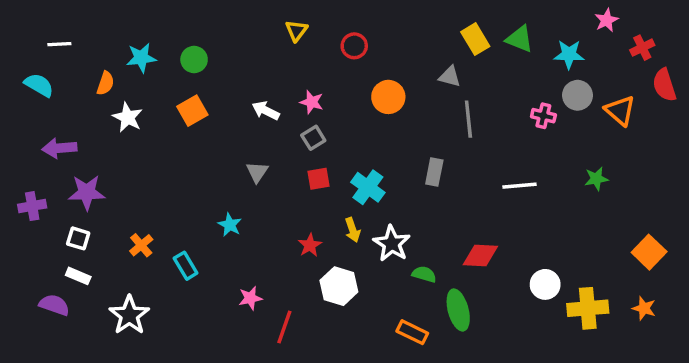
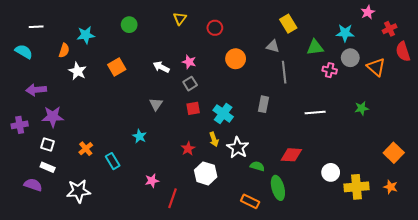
green triangle: (520, 39) -> (315, 47), moved, turned -30
green circle: (194, 59) -> (129, 25), moved
white star: (129, 315) -> (79, 191), turned 30

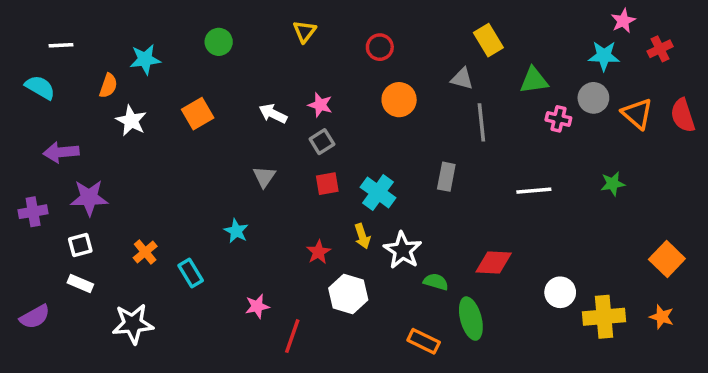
red circle: (215, 28) -> (380, 47), moved
cyan star: (345, 33) -> (604, 56), moved
red semicircle: (403, 52) -> (683, 115), moved
white square: (48, 145) -> (80, 245), turned -32
purple semicircle: (33, 185) -> (35, 317), moved, turned 132

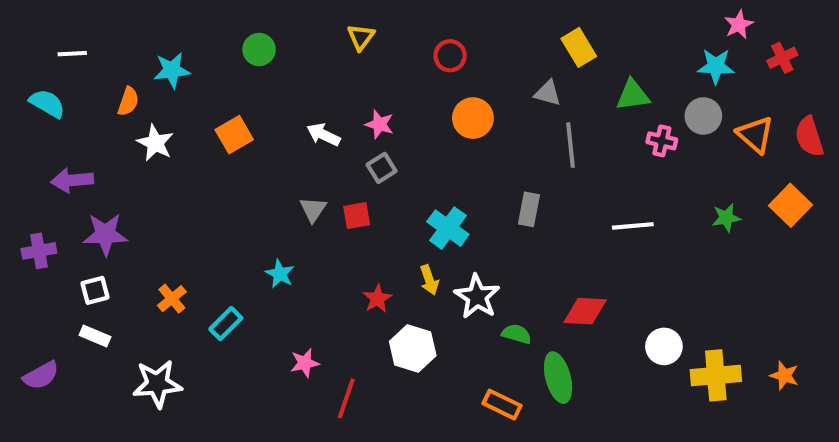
red square: (327, 184) -> (357, 216), moved
orange square: (667, 259) -> (791, 205), moved
cyan rectangle: (191, 273) -> (226, 324), turned 76

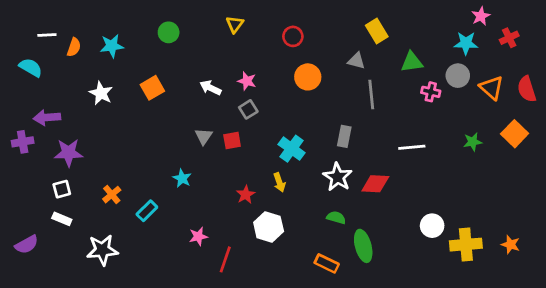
orange semicircle: (128, 101) -> (74, 47), moved
purple cross: (39, 251) -> (23, 142), moved
white star: (477, 297) -> (337, 177), moved
red diamond: (585, 311) -> (375, 184), moved

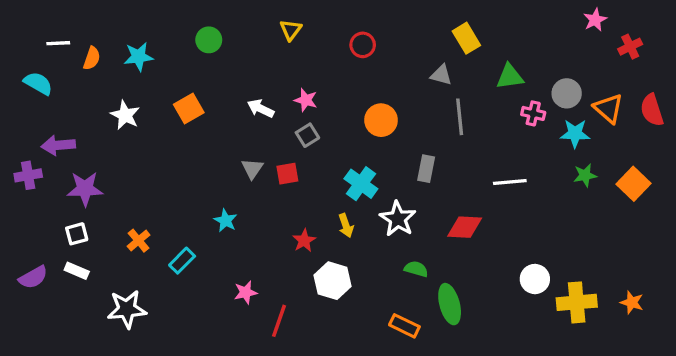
cyan star: (466, 43) -> (575, 134), moved
orange circle: (308, 77) -> (381, 120), moved
orange square: (515, 134) -> (634, 184), moved
white star: (337, 177) -> (398, 219), moved
purple semicircle: (27, 245) -> (33, 277), moved

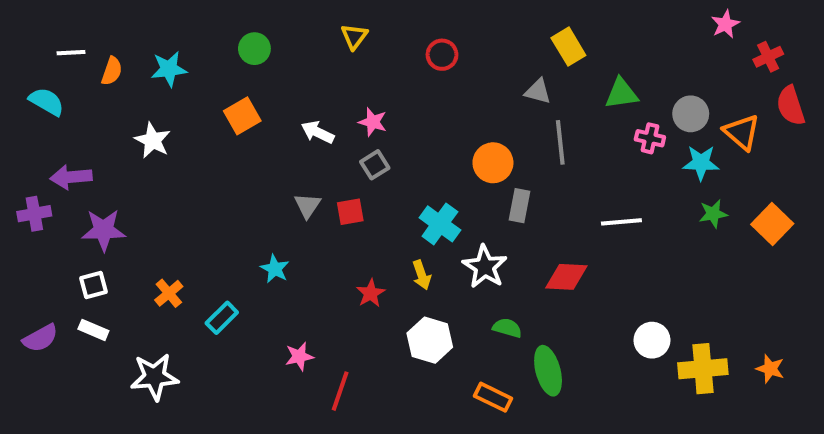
orange square: (189, 108) -> (242, 116), moved
red semicircle: (652, 110) -> (791, 106), moved
orange circle: (381, 120) -> (493, 163), moved
white hexagon: (333, 281) -> (430, 340), moved

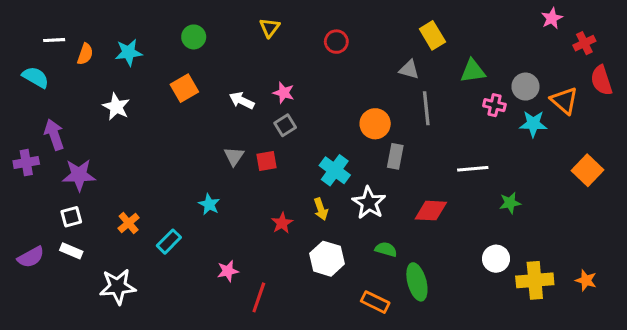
purple arrow: (71, 177) -> (54, 135), turned 76
green star: (713, 214) -> (510, 203), moved

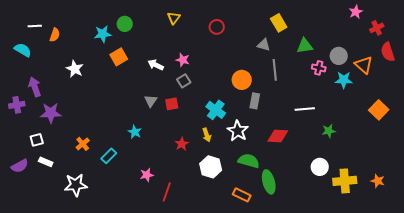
cyan star: (129, 52) -> (103, 34), moved
white square: (71, 217) -> (37, 140), moved
green semicircle: (386, 249) -> (249, 161), size x1.5

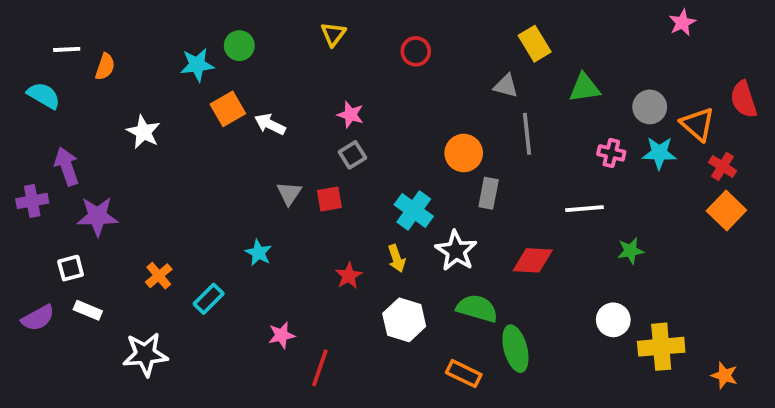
red cross: (377, 28) -> (723, 166), moved, turned -32
white arrow: (156, 65) -> (270, 124), moved
pink cross: (319, 68) -> (611, 153), moved
orange star: (378, 181) -> (724, 375), moved

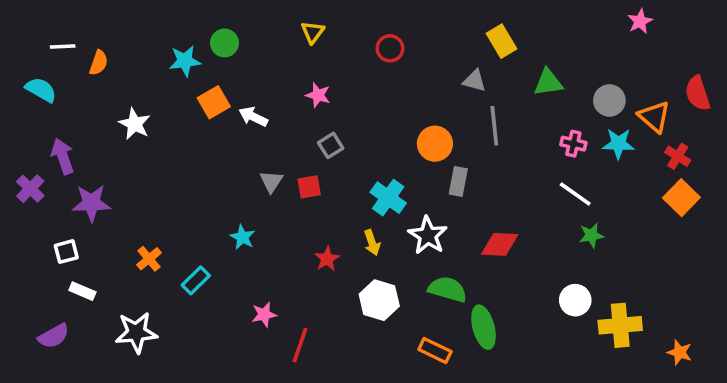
pink star: (351, 115) -> (318, 95), moved
purple cross: (32, 201) -> (30, 189), turned -36
white line: (584, 209) -> (575, 194), moved, turned 40
purple semicircle: (38, 318) -> (54, 336), moved

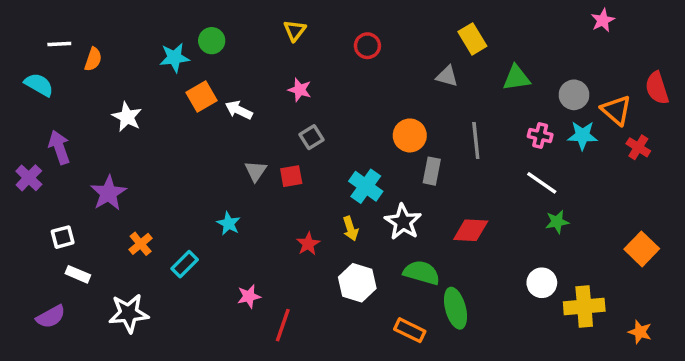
gray line: (494, 126) -> (476, 141), moved
orange square: (681, 198) -> (642, 249), moved
purple star: (91, 203) -> (108, 193), moved, turned -30

